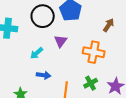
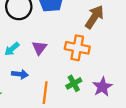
brown arrow: (109, 25) -> (94, 17), size x1.5
purple triangle: (61, 41) -> (39, 48), moved

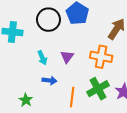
cyan arrow: (12, 49) -> (42, 58), turned -72
green cross: (74, 83) -> (98, 89), size x1.5

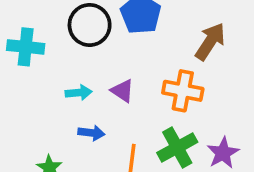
purple triangle: (67, 57) -> (122, 91), turned -32
cyan arrow: (42, 58) -> (79, 93), turned -72

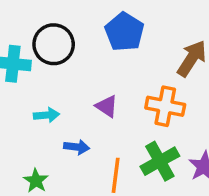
black circle: (90, 25) -> (54, 44), moved
cyan arrow: (79, 93) -> (47, 115), moved

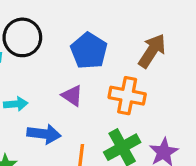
blue pentagon: (124, 32) -> (89, 51), moved
blue arrow: (77, 147) -> (44, 134), size x1.4

